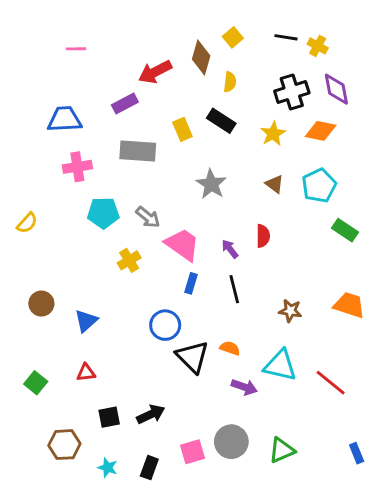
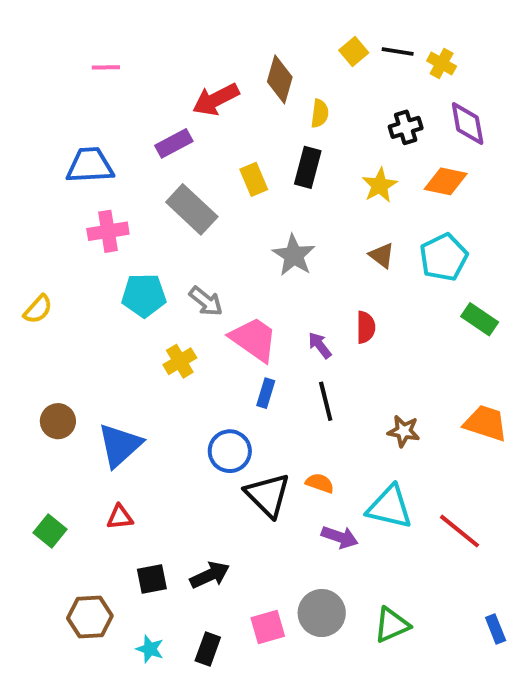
yellow square: (233, 37) -> (354, 51), moved
black cross: (292, 92) -> (406, 127), size x0.7
black rectangle: (221, 121) -> (308, 167), turned 72
gray rectangle: (138, 151) -> (192, 209), turned 39
blue triangle: (86, 321) -> (120, 445), size x1.4

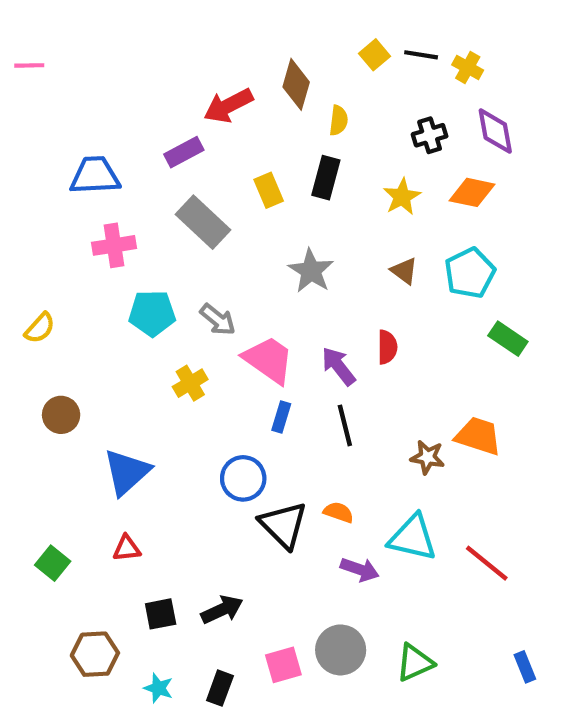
pink line: (106, 67) -> (29, 65), moved
purple arrow: (320, 345) -> (338, 366), size x1.4
brown circle: (58, 421) -> (61, 415), moved
orange trapezoid: (486, 423) -> (478, 436), moved

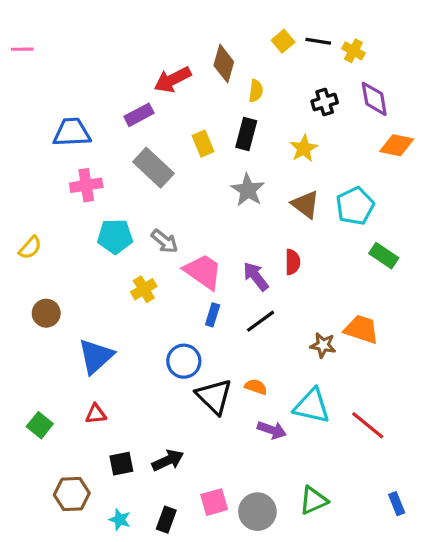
orange diamond: (472, 192) -> (397, 145), moved
gray star: (311, 271) -> (248, 190), moved
brown triangle: (404, 271) -> (305, 204), size x1.4
black line: (345, 425) -> (261, 321), turned 68
gray circle: (341, 650) -> (257, 512), moved

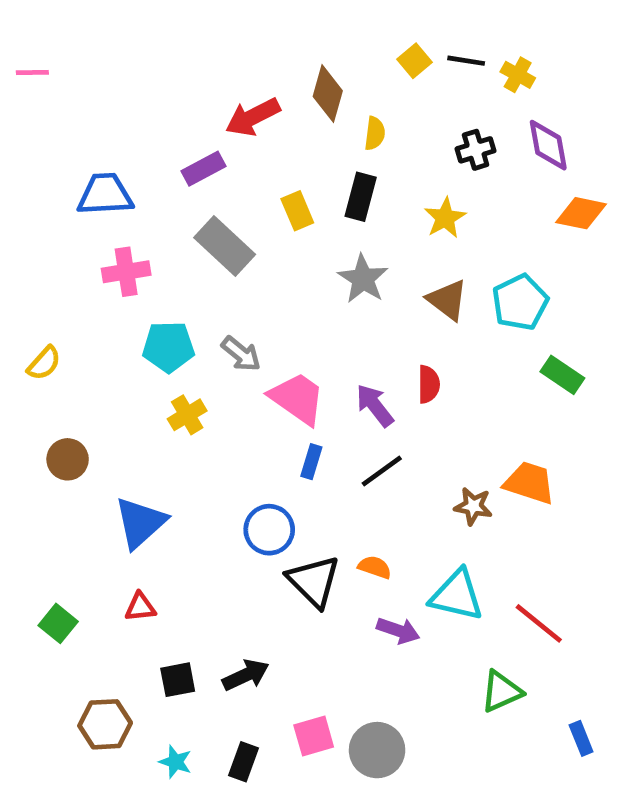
yellow cross: (144, 289) -> (187, 415), moved
green triangle: (313, 500) -> (501, 691), moved

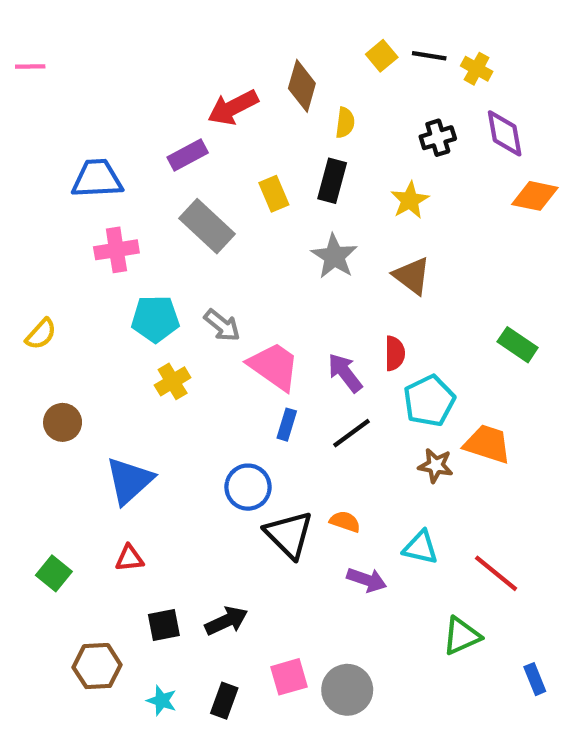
cyan pentagon: (520, 302) -> (429, 401), moved
cyan triangle: (457, 595) -> (421, 547), size x0.7

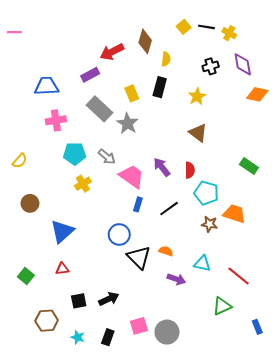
gray star: (334, 256) -> (128, 123), moved
purple arrow: (345, 373) -> (162, 167), moved
cyan pentagon: (429, 401) -> (206, 193), turned -30

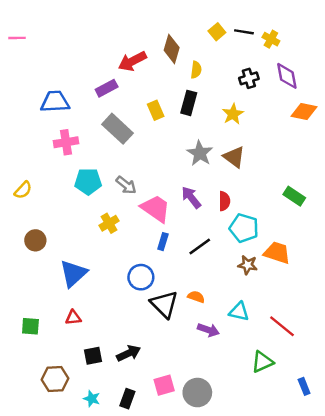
gray star: (128, 123) -> (200, 153), moved
yellow cross: (83, 184) -> (109, 223), moved
green square: (26, 276) -> (30, 326), turned -35

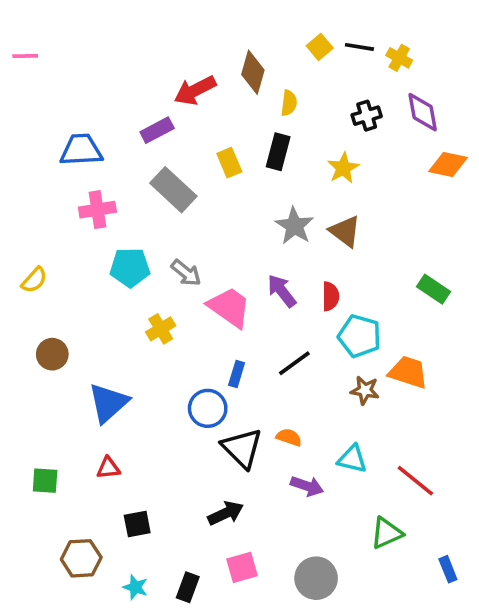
blue rectangle: (163, 242) -> (237, 374), moved
black arrow: (129, 353) -> (226, 513), moved
gray circle: (197, 393) -> (316, 578), moved

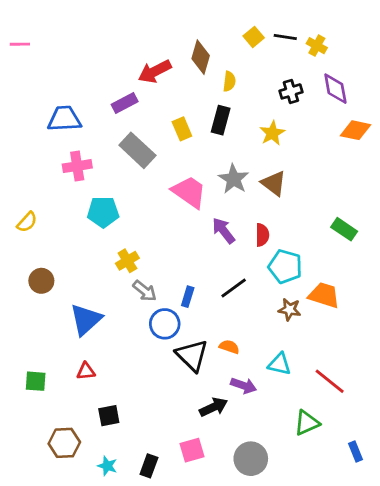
gray arrow: (186, 273) -> (145, 291), moved
pink trapezoid: (229, 307) -> (189, 192), moved
black arrow: (226, 513) -> (213, 407), moved

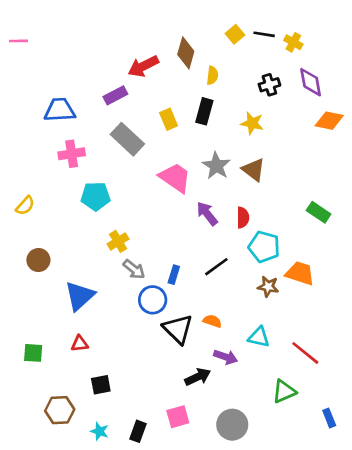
yellow star: (272, 133) -> (252, 123), turned -30

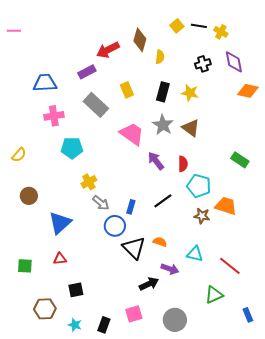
black rectangle: (204, 111) -> (163, 92), moved

